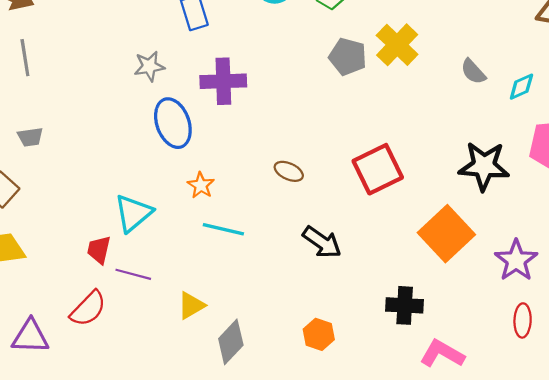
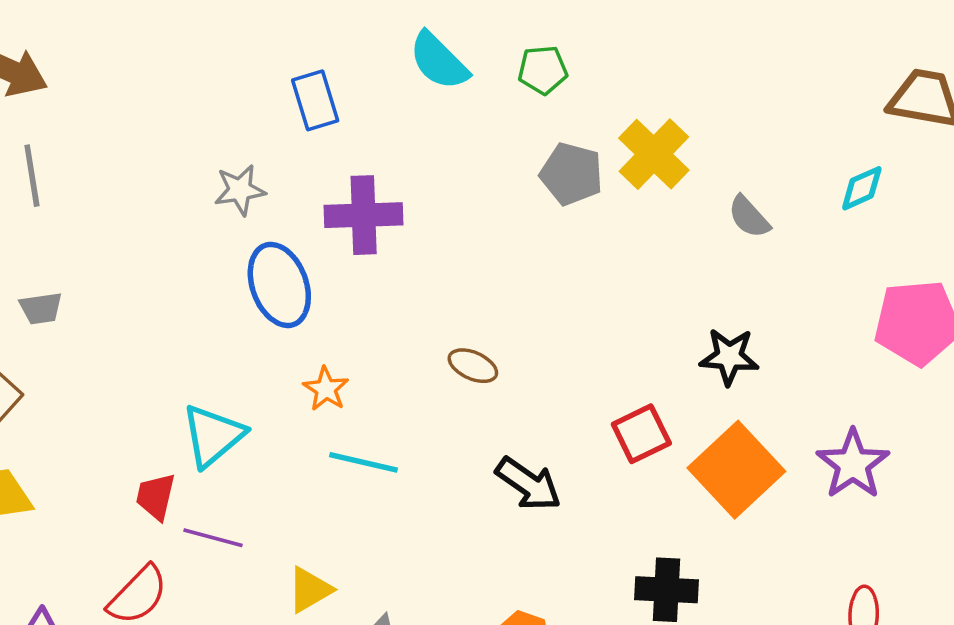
gray semicircle: (473, 72) -> (749, 217), moved
cyan diamond: (521, 87) -> (862, 188), moved
black star: (484, 166) -> (729, 357), moved, size x0.7
red square: (378, 169) -> (641, 434), moved, size x0.7
purple star: (516, 260) -> (853, 464), moved

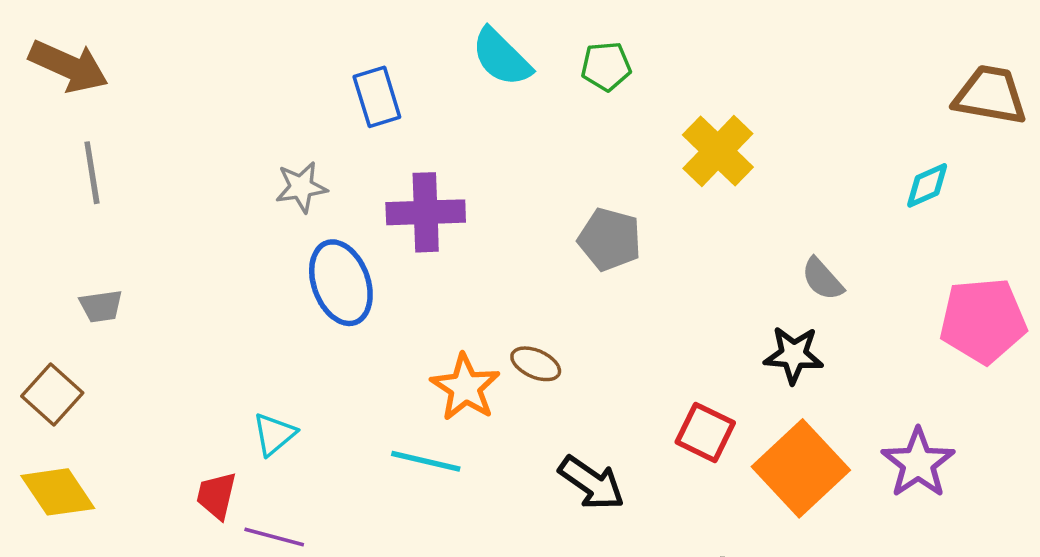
gray pentagon: (571, 174) -> (610, 239), moved
gray semicircle: (749, 217) -> (822, 279), moved
orange star: (326, 389) -> (465, 387), moved, size x1.5
red square: (641, 434) -> (705, 432), turned -38
cyan triangle: (213, 436) -> (274, 434), size x0.7

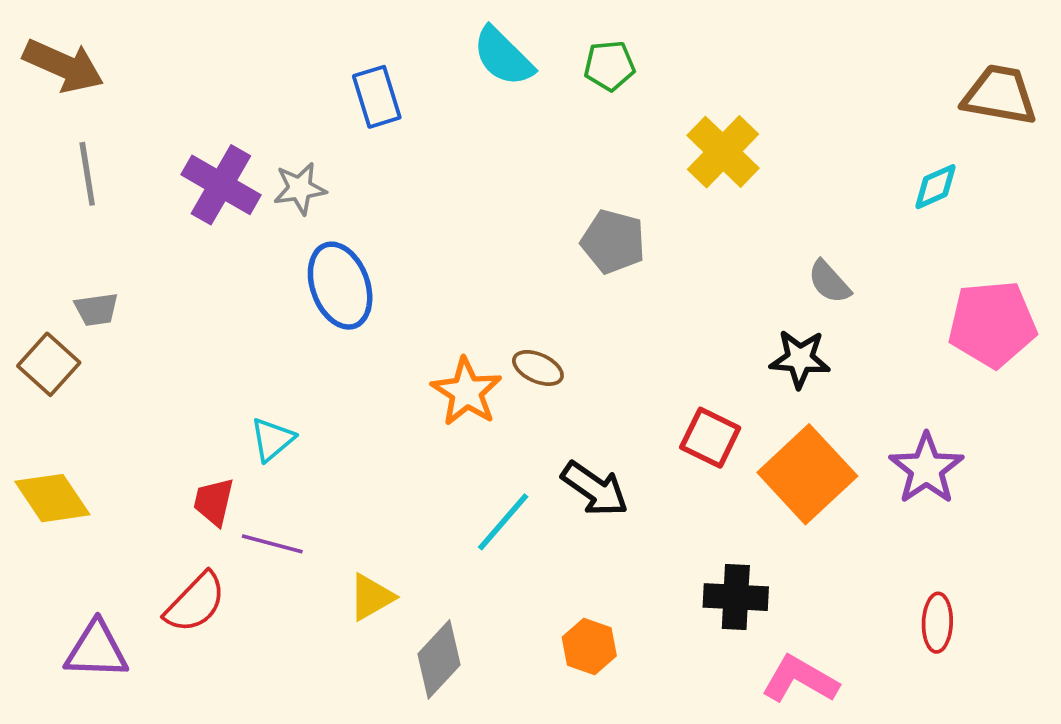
purple cross: (426, 212) -> (221, 185), moved, turned 32
brown square: (52, 395) -> (49, 364), moved
cyan line: (426, 461) -> (503, 522), moved, turned -62

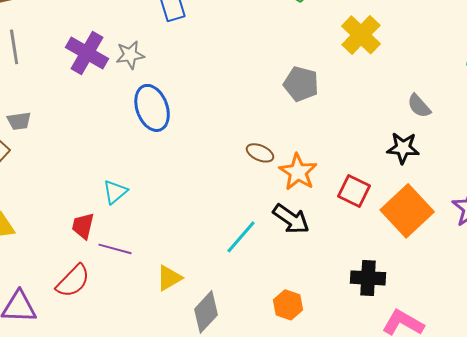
orange star: (466, 392) -> (298, 172), moved

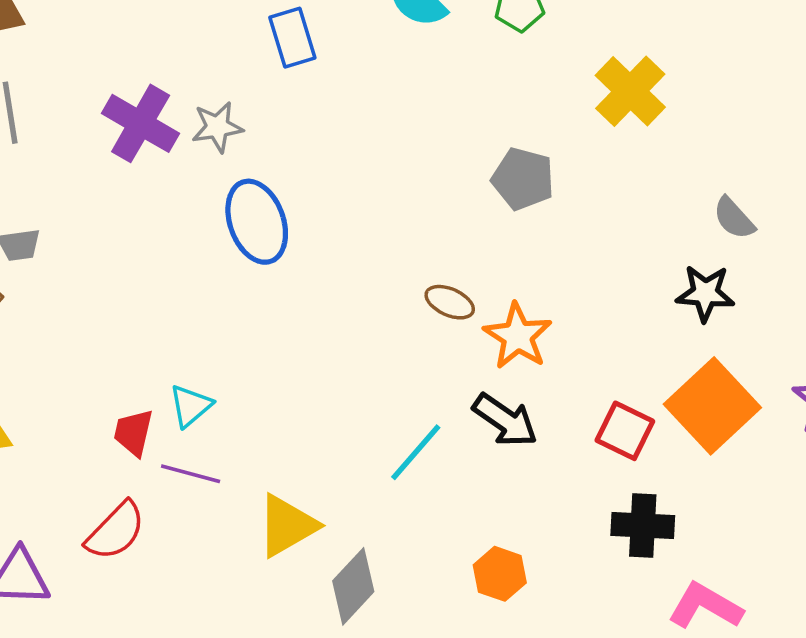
red square: (354, 191) -> (625, 431), moved
cyan triangle: (115, 192) -> (191, 406), moved
yellow triangle: (169, 278) -> (287, 526), size x1.4

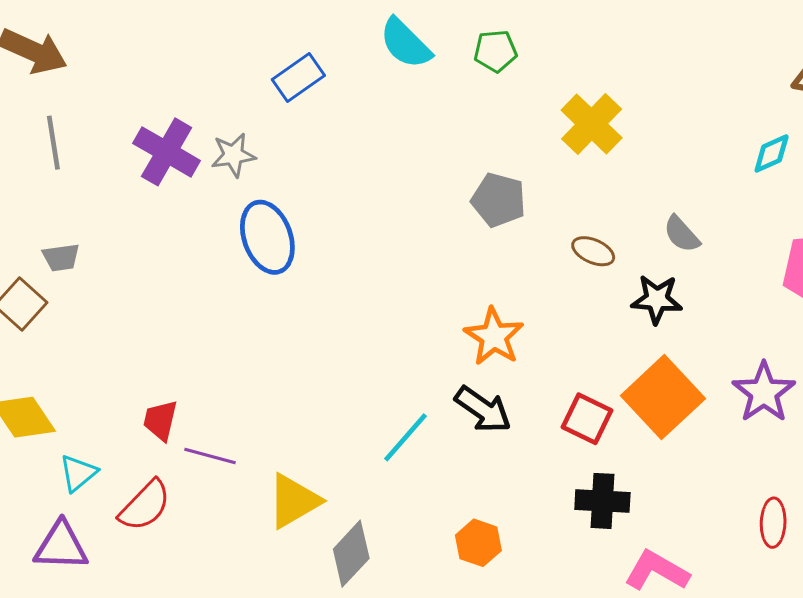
blue rectangle: (292, 38) -> (298, 77), turned 72
brown ellipse: (450, 302) -> (593, 251), moved
cyan triangle: (191, 406) -> (78, 473), moved

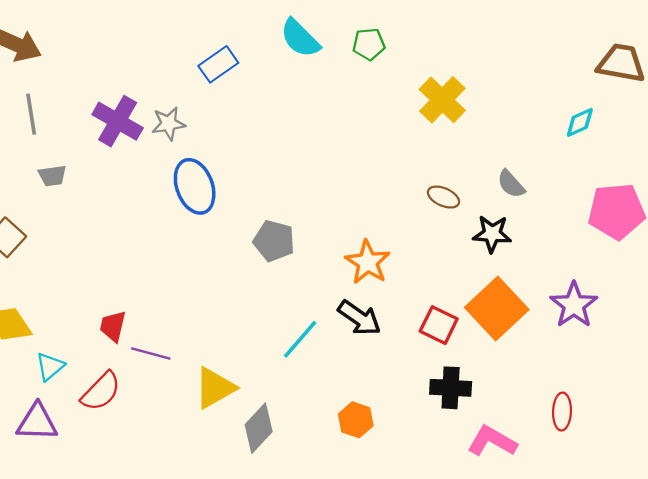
gray pentagon: (499, 200) -> (274, 241), moved
gray trapezoid: (61, 257) -> (52, 176), moved
red ellipse: (773, 523) -> (562, 412), moved

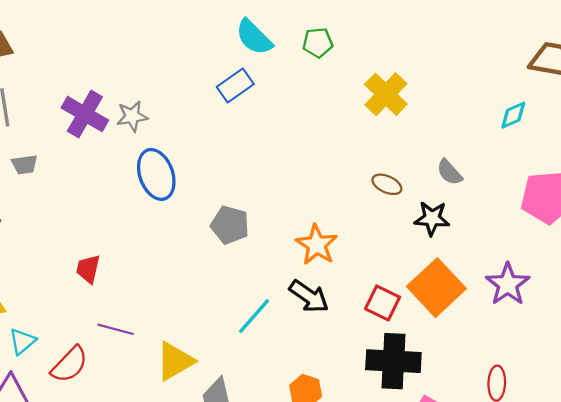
blue rectangle: (218, 64) -> (235, 85), moved
red trapezoid: (113, 326) -> (88, 269), moved
black cross: (451, 388) -> (393, 361), size x1.4

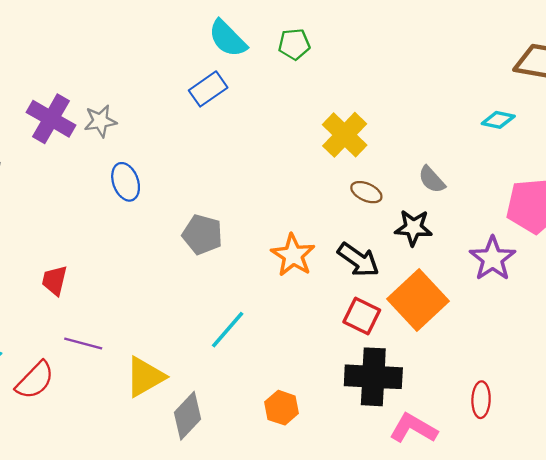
yellow cross: (386, 94) -> (345, 135), moved
cyan diamond: (513, 115) -> (498, 120), turned 36
blue ellipse: (156, 174) -> (126, 182), size x0.7
purple star: (508, 284) -> (493, 259), moved
black arrow: (309, 296) -> (358, 260), moved

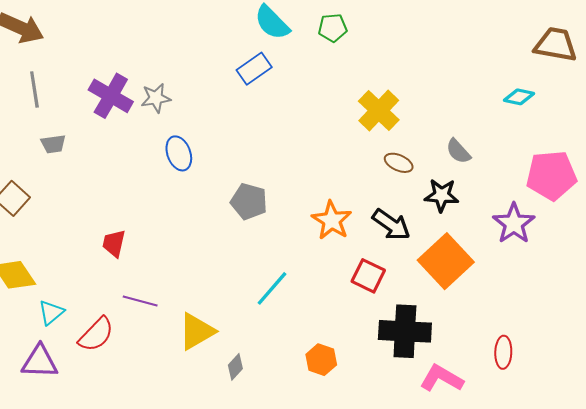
red square: (362, 316) -> (368, 276), moved
gray diamond: (187, 416) -> (235, 367), size x0.6

